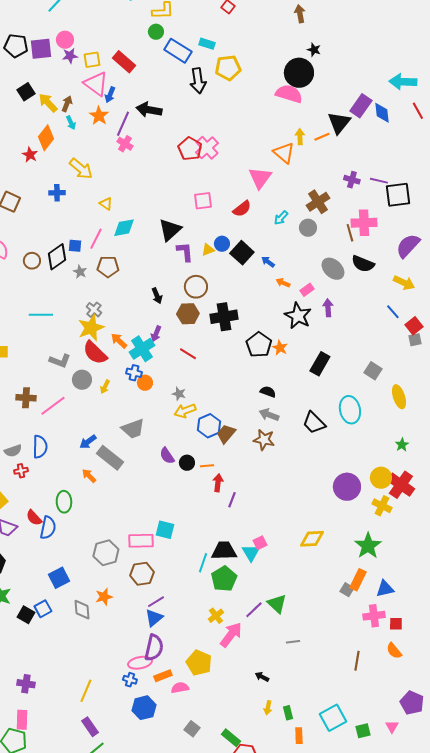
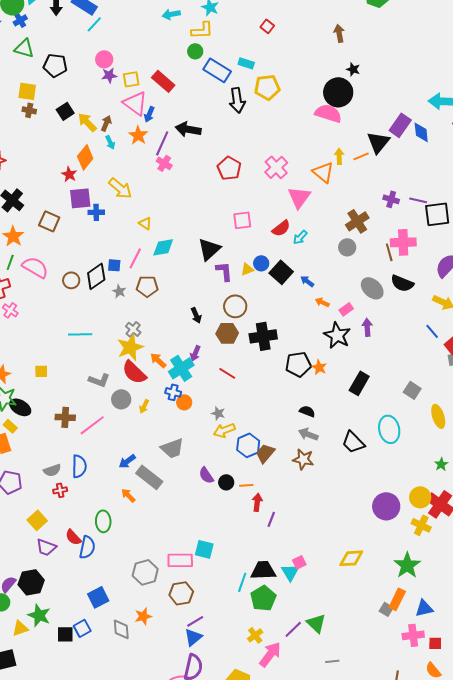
purple square: (41, 49) -> (80, 198), moved
pink cross: (207, 148) -> (276, 167), moved
cyan arrow: (281, 218) -> (300, 237), moved
black pentagon: (259, 345) -> (298, 364), turned 30
black square: (26, 615) -> (65, 634), turned -30

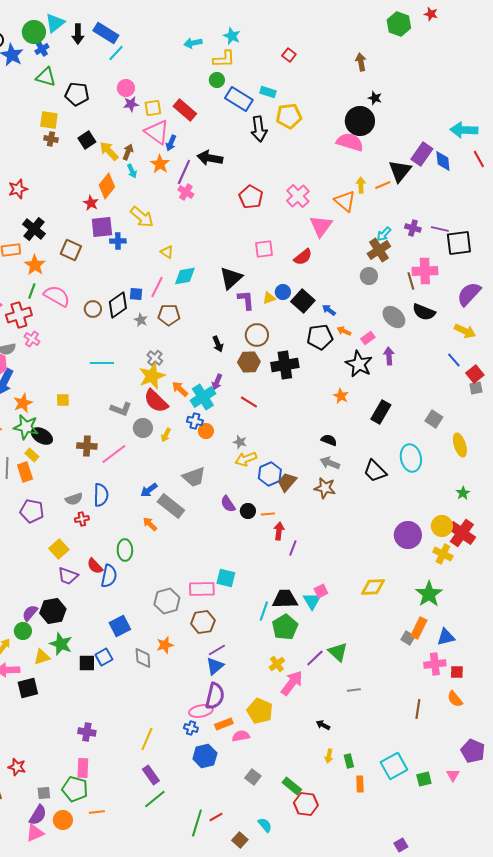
cyan arrow: (300, 237) -> (384, 234), moved
black pentagon: (298, 364) -> (320, 337), moved

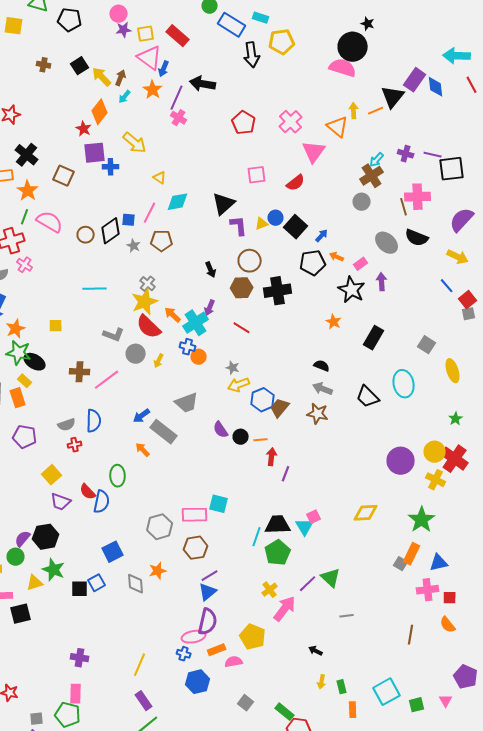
yellow square: (49, 120) -> (14, 26), moved
cyan arrow: (132, 171) -> (125, 97), turned 64
blue arrow: (329, 310) -> (322, 236), turned 96

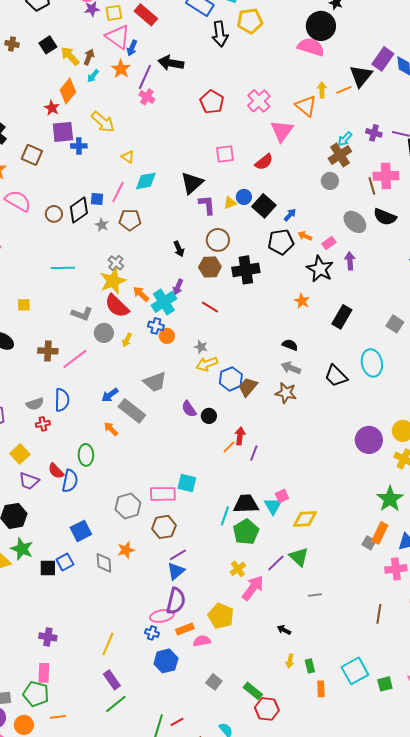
orange line: (261, 440) -> (229, 447), moved, turned -40
yellow diamond: (366, 513) -> (305, 519), moved

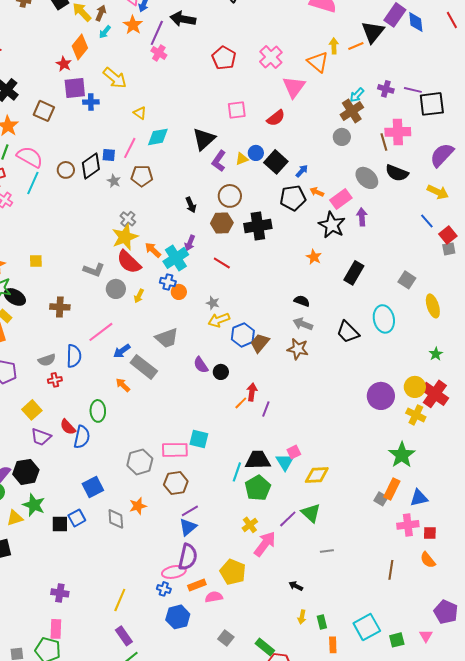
purple L-shape: (207, 205) -> (219, 161), turned -140
pink rectangle: (329, 243) -> (341, 199), size x1.5
cyan line: (63, 268) -> (33, 183), moved, turned -65
pink line: (75, 359) -> (101, 332), moved

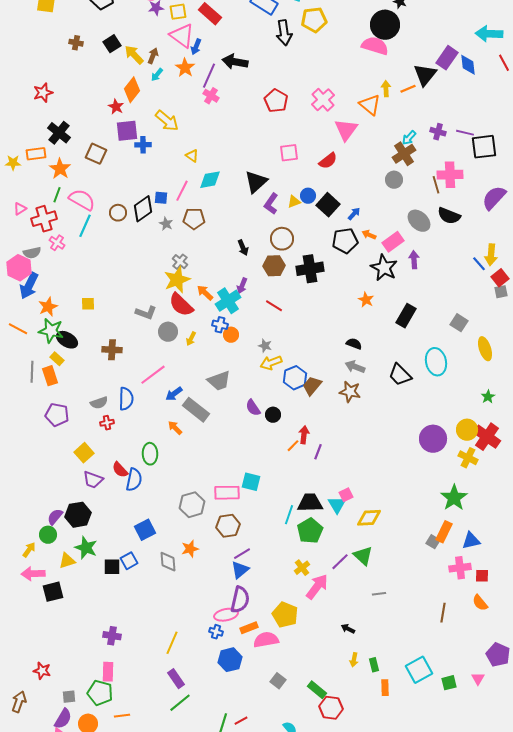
yellow arrow: (438, 192) -> (491, 255), moved, turned 70
pink semicircle: (214, 597) -> (266, 640), size x1.4

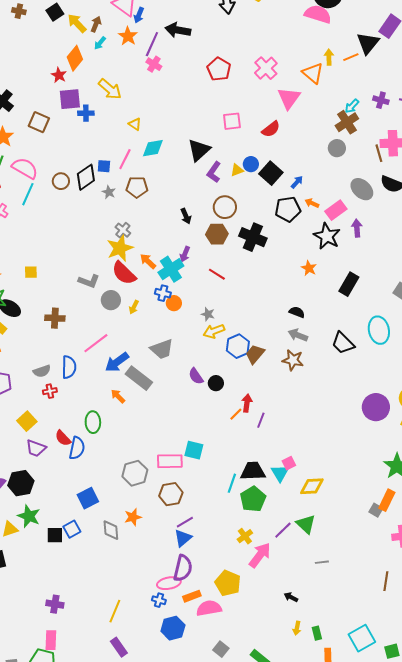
black cross: (310, 269) -> (253, 237), turned 32
blue arrow: (174, 394) -> (117, 362), size x1.4

